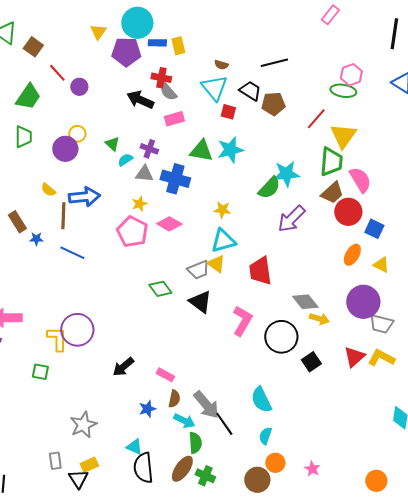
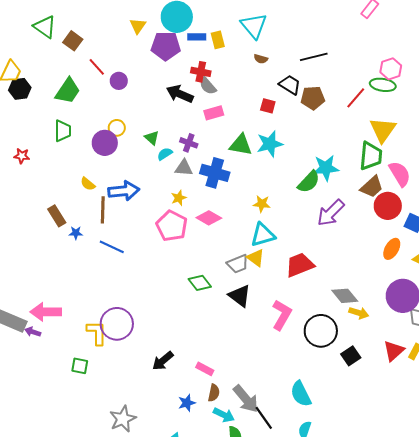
cyan triangle: (214, 88) -> (254, 26), moved
red line: (316, 119) -> (356, 98), moved
red trapezoid: (260, 271) -> (300, 265), turned 76

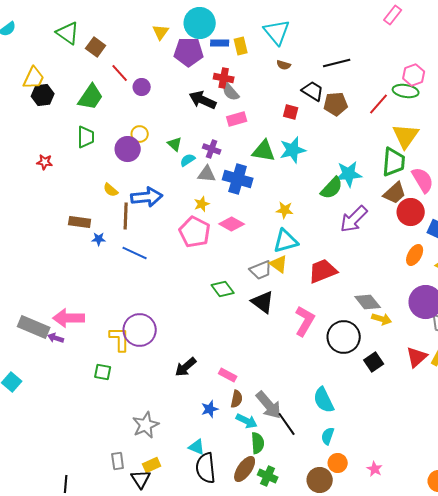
brown rectangle: (57, 216) -> (80, 222), turned -50

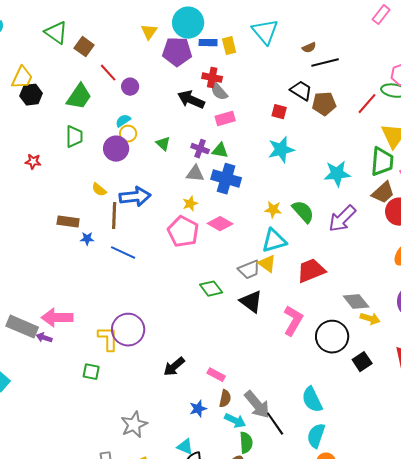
brown semicircle: (284, 65) -> (309, 48), moved, turned -40
green triangle: (264, 151) -> (220, 151), moved, size x0.7
cyan semicircle: (188, 160) -> (123, 121), moved
green semicircle: (332, 188) -> (303, 212), moved, turned -85
cyan semicircle: (328, 436) -> (316, 436), size x1.4

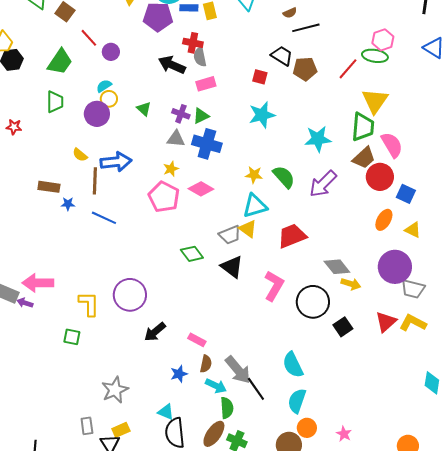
gray semicircle: (219, 92) -> (200, 57), turned 30
green triangle: (220, 151) -> (201, 116), turned -36
purple circle: (128, 330) -> (130, 295), moved

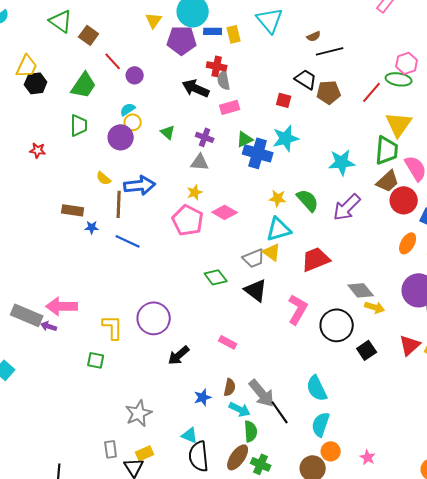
green triangle: (201, 116) -> (245, 139), moved
blue cross: (207, 144) -> (258, 153), moved
pink rectangle: (197, 340) -> (228, 342), moved

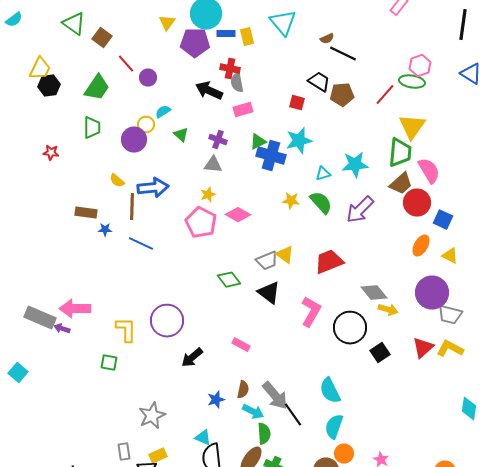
black line: (330, 51) -> (343, 54), turned 40
cyan semicircle: (128, 109) -> (163, 112), moved
cyan triangle: (279, 229) -> (323, 174), moved, size x0.6

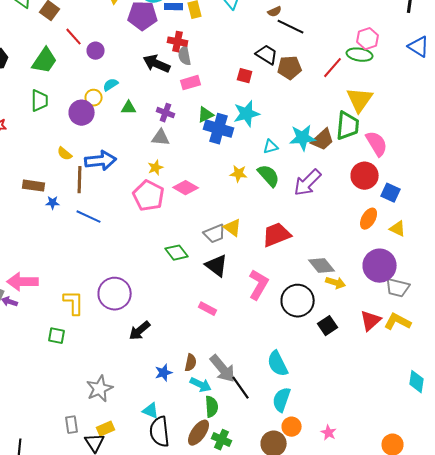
green triangle: (181, 135) -> (129, 108), turned -42
brown trapezoid: (401, 184) -> (323, 140), moved
pink rectangle: (241, 345) -> (208, 309), moved

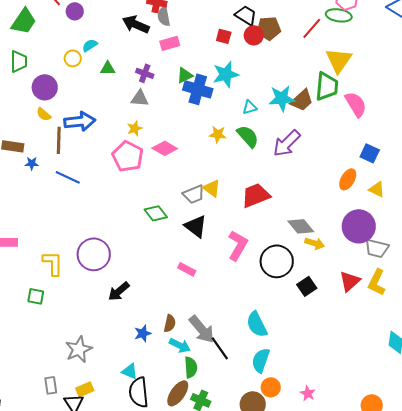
purple circle: (82, 113) -> (45, 87), moved
red circle: (365, 176) -> (254, 35), moved, size x0.7
yellow L-shape: (398, 322) -> (377, 282), turned -92

